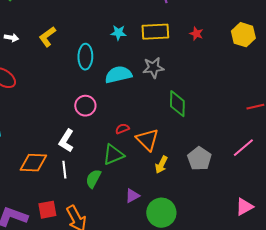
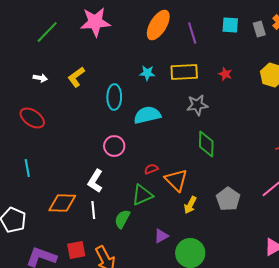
gray star: (153, 68) -> (197, 105), moved

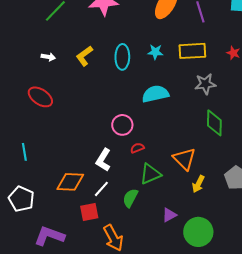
cyan ellipse: (114, 97) -> (122, 57), moved
cyan line: (27, 168) -> (24, 152), moved
red semicircle: (151, 169) -> (137, 148), moved
white line: (93, 210) -> (101, 189), turned 48
red square: (76, 250) -> (89, 212), moved

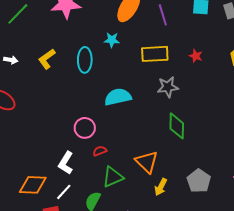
cyan star: (155, 52) -> (112, 40), moved

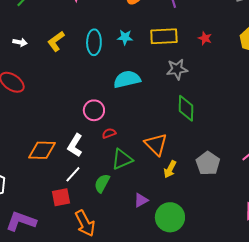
cyan star: (112, 40) -> (125, 37), moved
orange diamond: (33, 185) -> (42, 150), moved

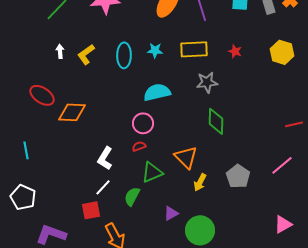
white arrow: (20, 42) -> (60, 51), moved, turned -104
pink circle: (94, 110) -> (143, 123), moved
orange diamond: (42, 150) -> (72, 112), moved

